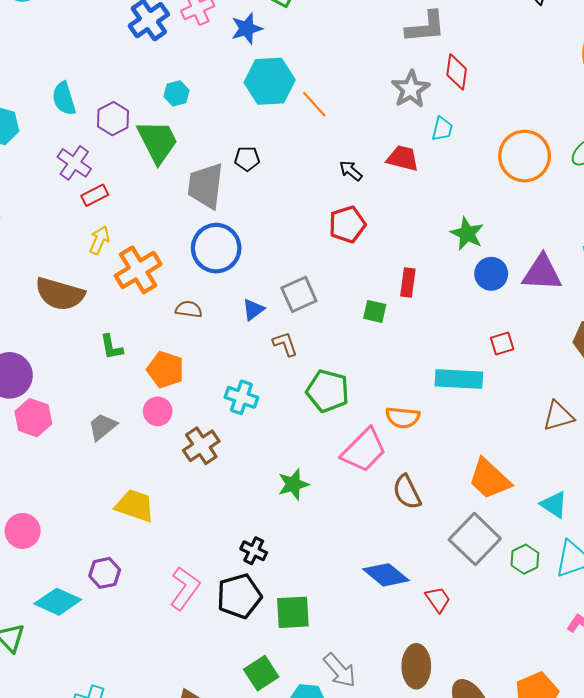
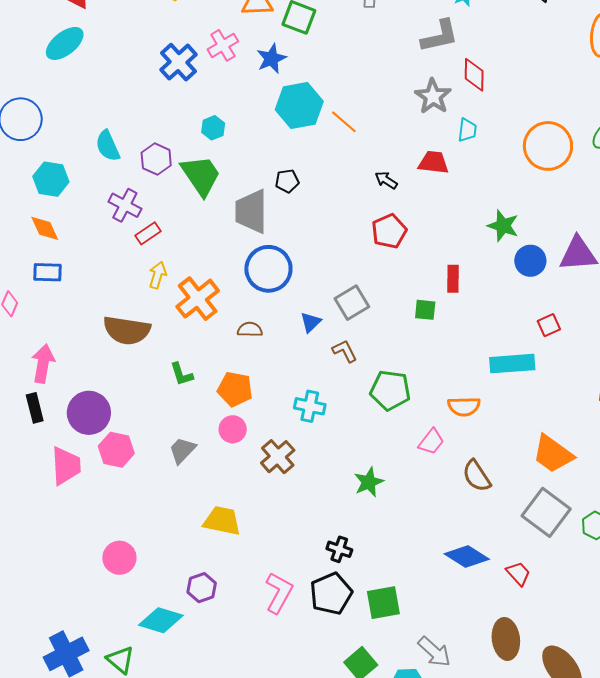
pink trapezoid: (364, 450) -> (431, 442), size x0.6

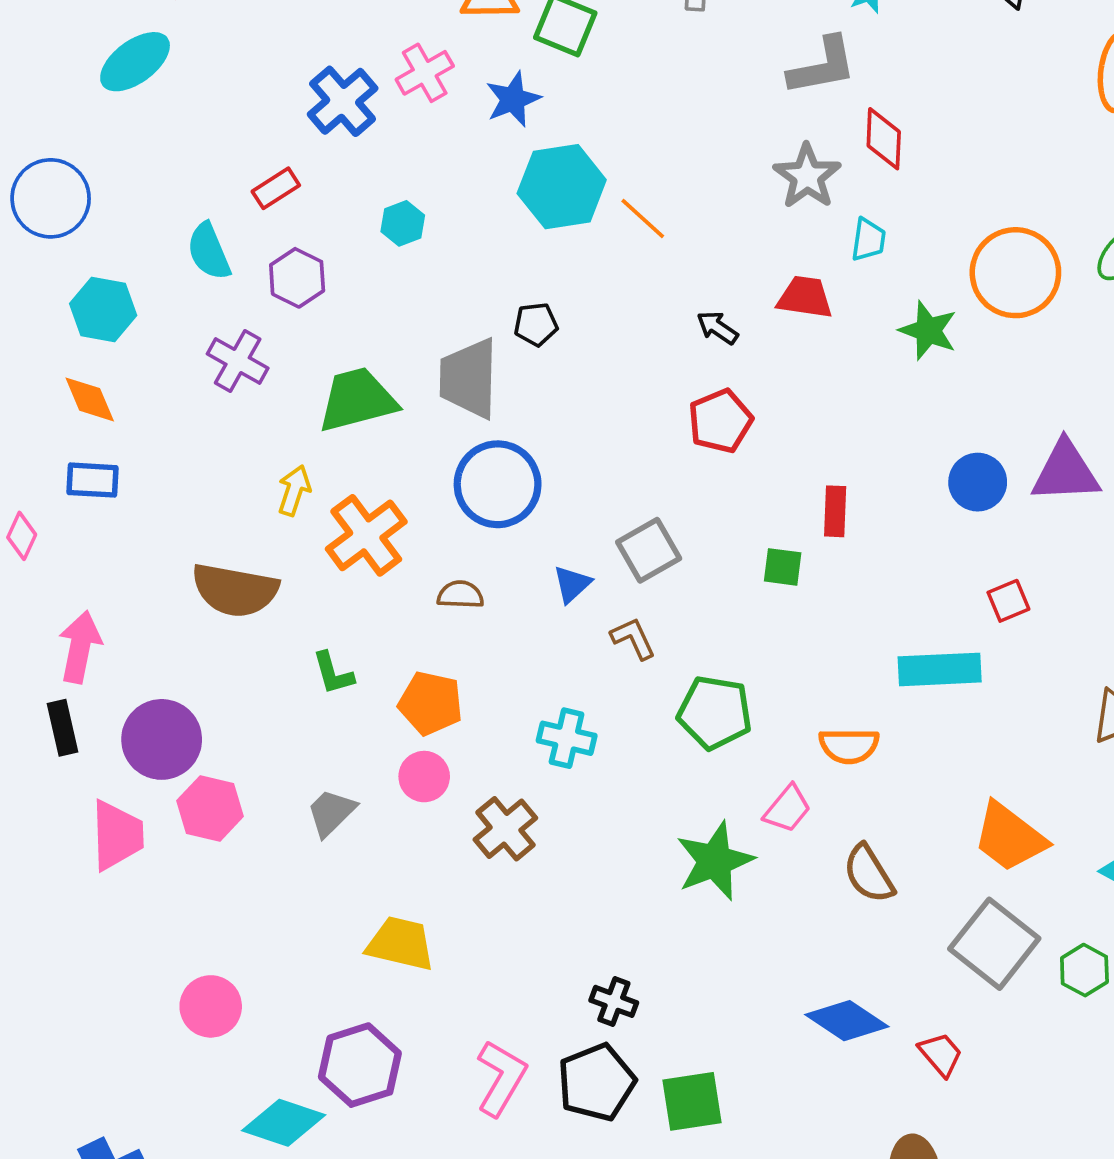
green trapezoid: (201, 175) -> (357, 400), moved, turned -72
green star: (503, 226) -> (928, 331), moved
red rectangle: (148, 233) -> (276, 188), moved
green star: (369, 482) -> (715, 861), moved, size x1.4
purple hexagon: (202, 588) -> (360, 1065), size x1.5

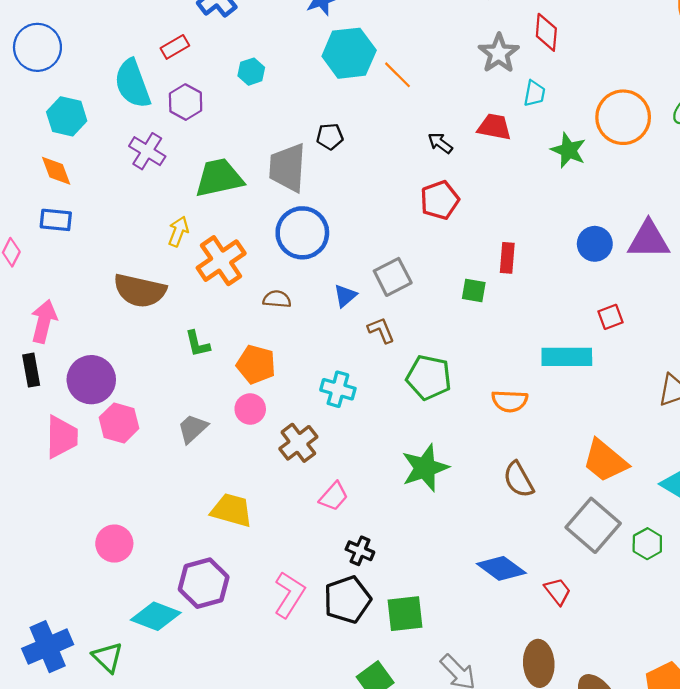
cyan semicircle: (209, 251) -> (132, 84), size x1.4
pink trapezoid: (787, 809) -> (334, 496), moved

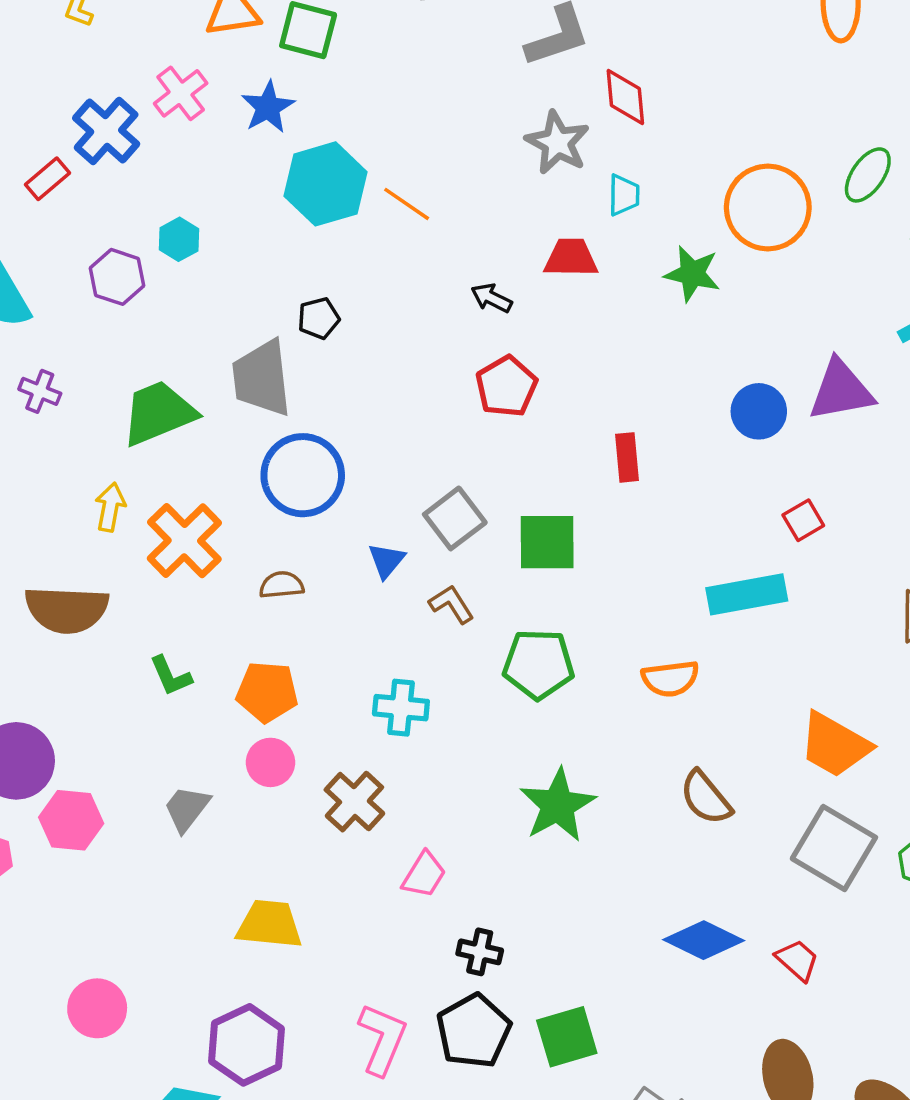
red rectangle: (175, 47) -> (47, 179), moved
purple hexagon: (186, 102) -> (117, 277), moved
purple cross: (147, 151) -> (40, 391), size x0.7
green square: (474, 290) -> (547, 542), moved, size x1.6

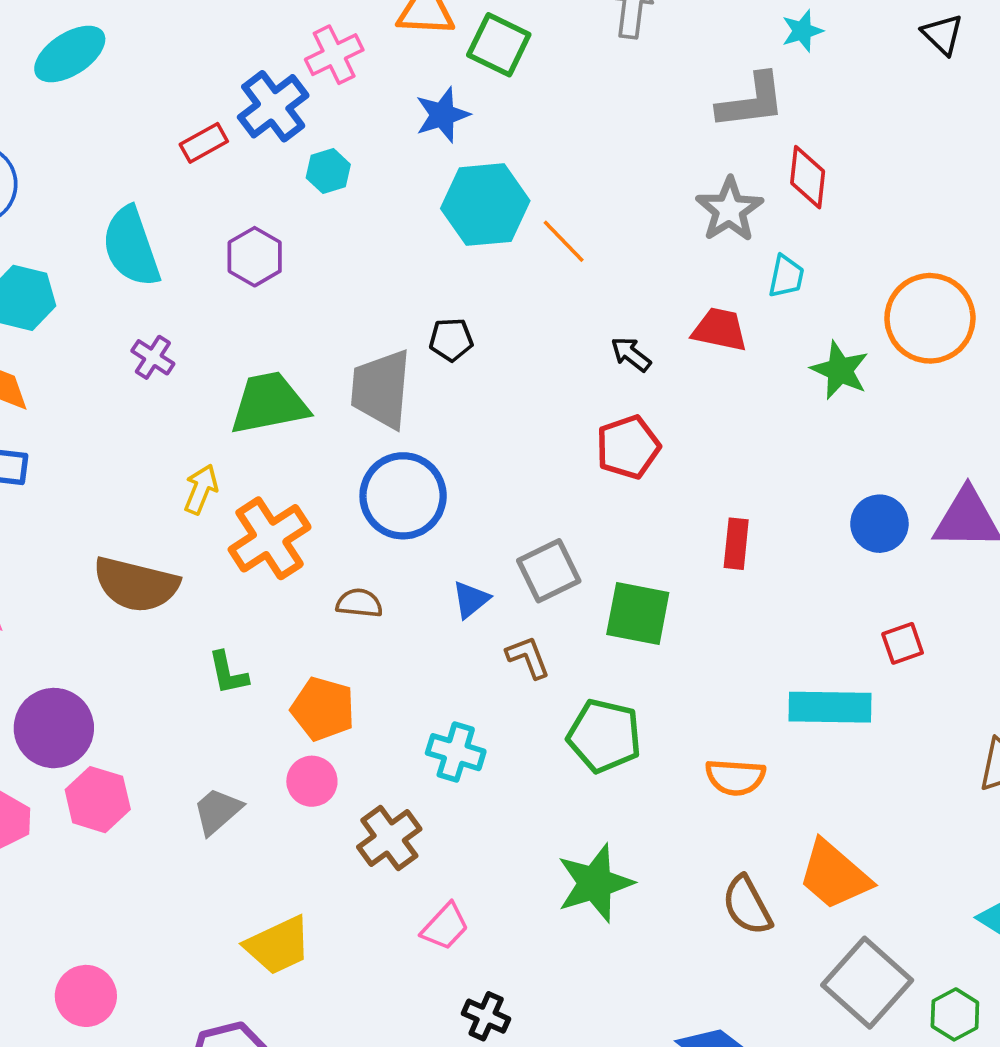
pink cross: (181, 93) -> (334, 55), moved
cyan hexagon: (179, 239) -> (328, 171), moved
orange trapezoid: (835, 745) -> (834, 875), moved
yellow trapezoid: (270, 924) -> (278, 945), turned 138

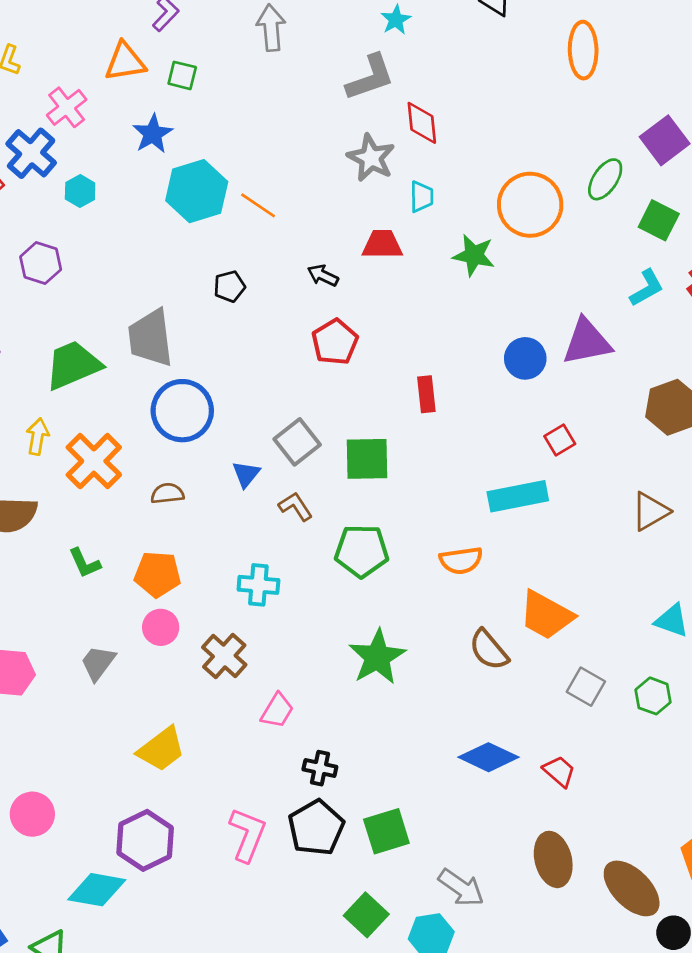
green square: (499, 45) -> (182, 75), size x0.7
black pentagon: (451, 340) -> (229, 286), moved
gray square: (867, 983) -> (586, 687), size x0.6

